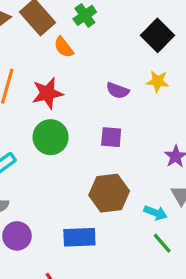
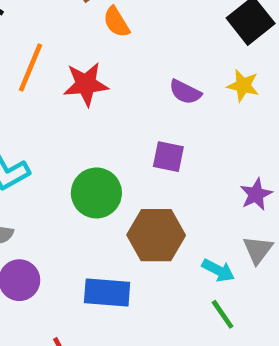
green circle: (51, 137) -> (96, 193), moved

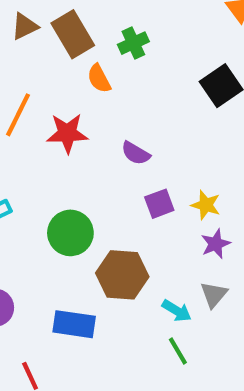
yellow star: (243, 86) -> (206, 205), moved
purple semicircle: (185, 92) -> (136, 153), moved
purple square: (168, 157) -> (159, 204), moved, turned -36

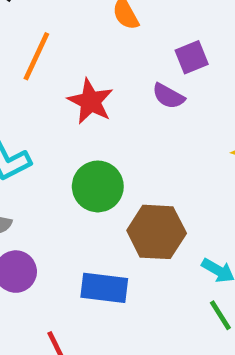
red star: (67, 133) -> (90, 101), moved, turned 30
purple square: (159, 204) -> (192, 57), moved

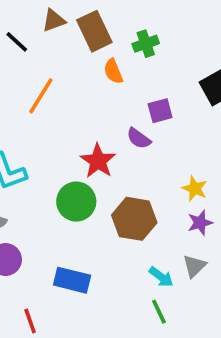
red star: (90, 101) -> (98, 161), moved
brown hexagon: (157, 232) -> (134, 219), moved

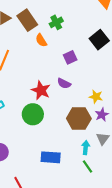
purple semicircle: (139, 138) -> (64, 83), moved
brown hexagon: (134, 219) -> (79, 118), moved
cyan arrow: (161, 277) -> (86, 148), turned -112
blue rectangle: (72, 280) -> (51, 157), moved

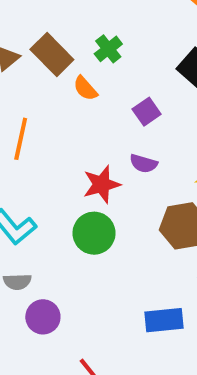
red star: (41, 90) -> (102, 184), turned -30
blue rectangle: (51, 157) -> (164, 320), moved

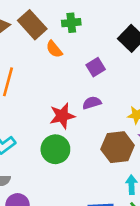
green cross: (108, 49) -> (71, 23), turned 30
purple semicircle: (143, 164) -> (92, 103), turned 144

